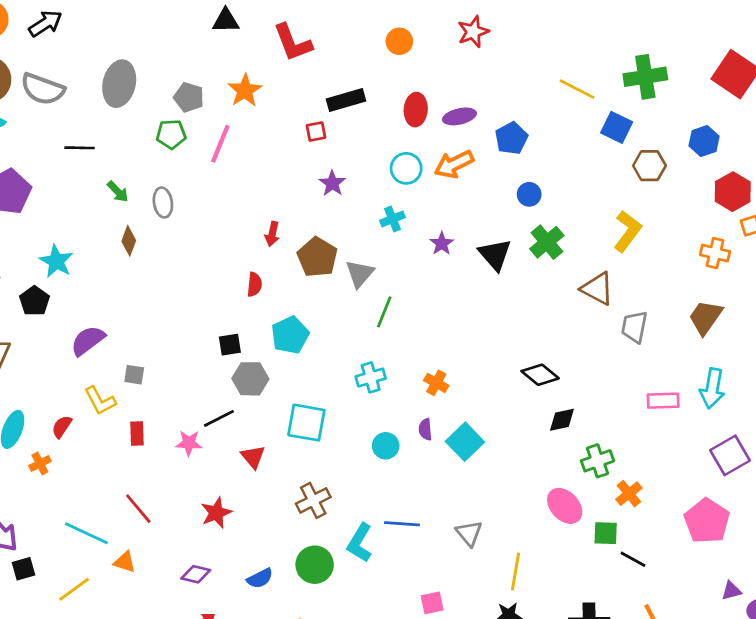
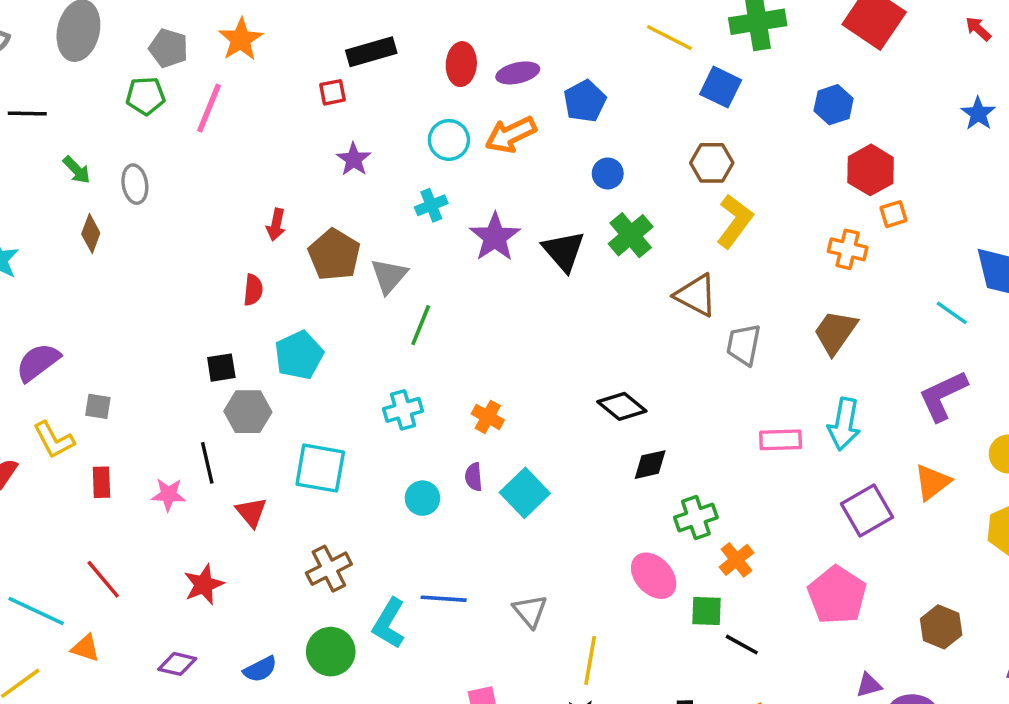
brown hexagon: (649, 166) -> (712, 163), moved
purple star: (442, 244) -> (495, 237), size x1.6
black line: (219, 418) -> (207, 463), turned -76

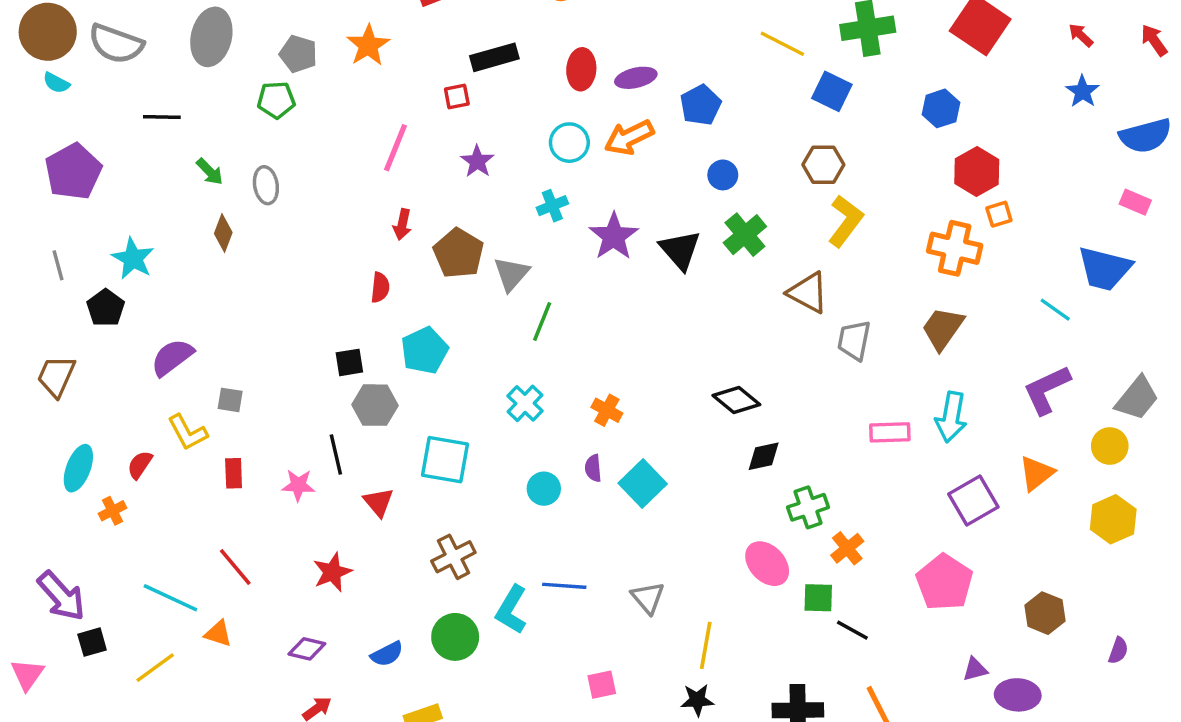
pink line: (209, 108) -> (395, 148), moved
blue star: (978, 113) -> (1082, 91), moved
orange cross: (848, 249) -> (955, 248), size x1.4
cyan cross: (403, 410) -> (525, 403), turned -30

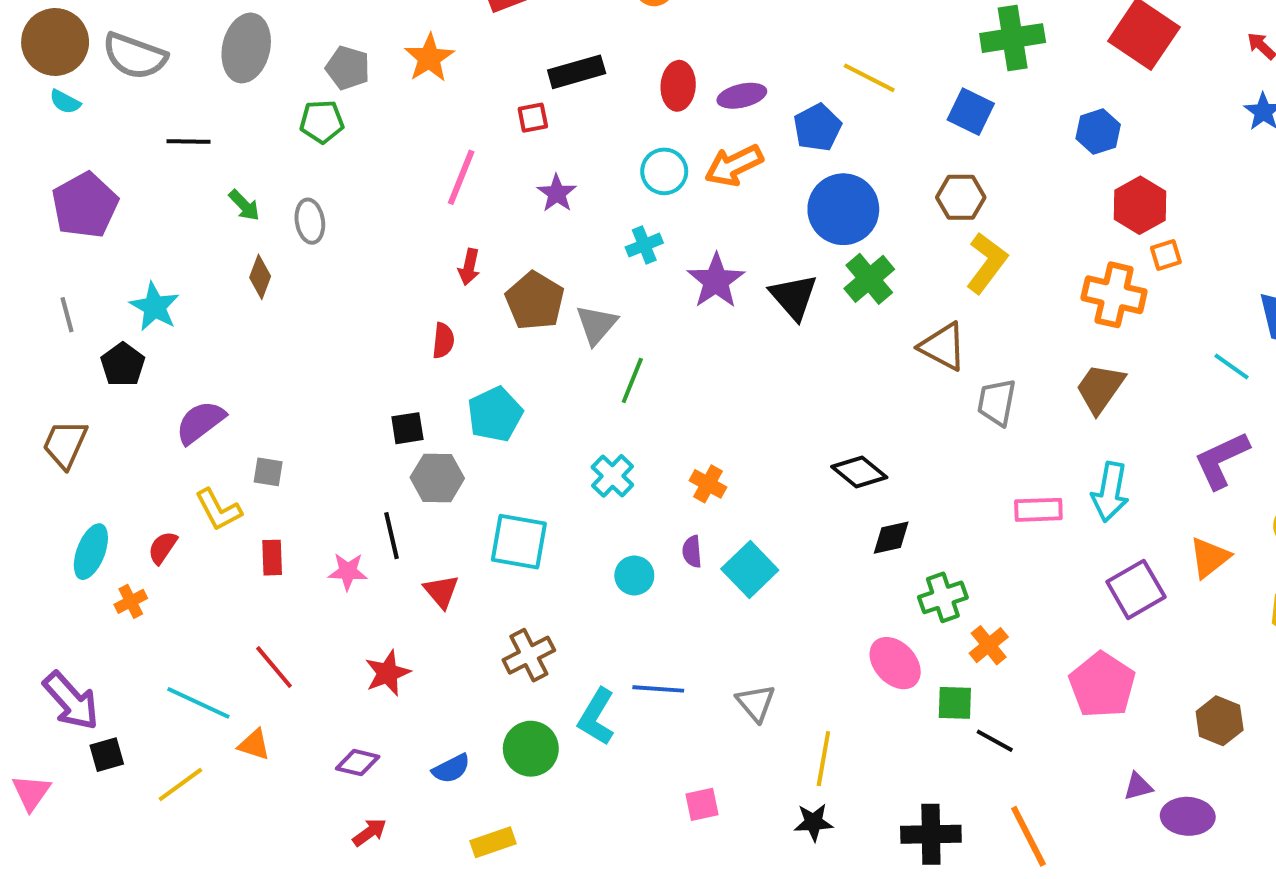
yellow line: (782, 44) -> (869, 78), moved
blue circle: (723, 175) -> (843, 209), size x2.0

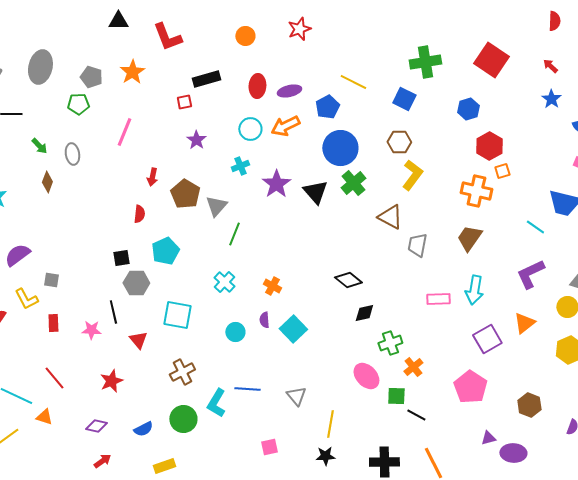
pink line: (461, 177) -> (124, 132), moved

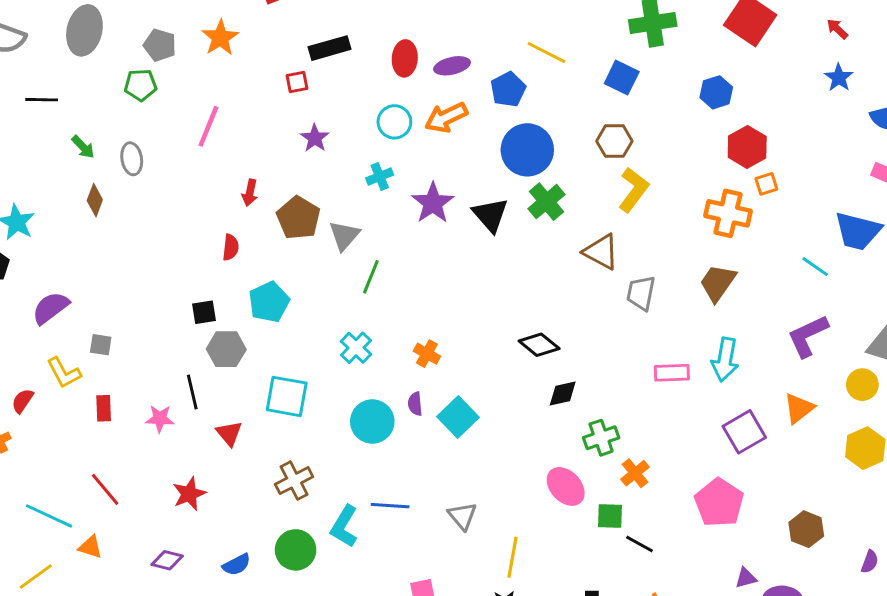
cyan circle: (235, 332) -> (372, 421), size x1.5

